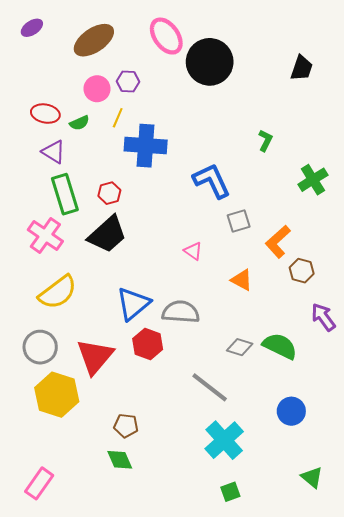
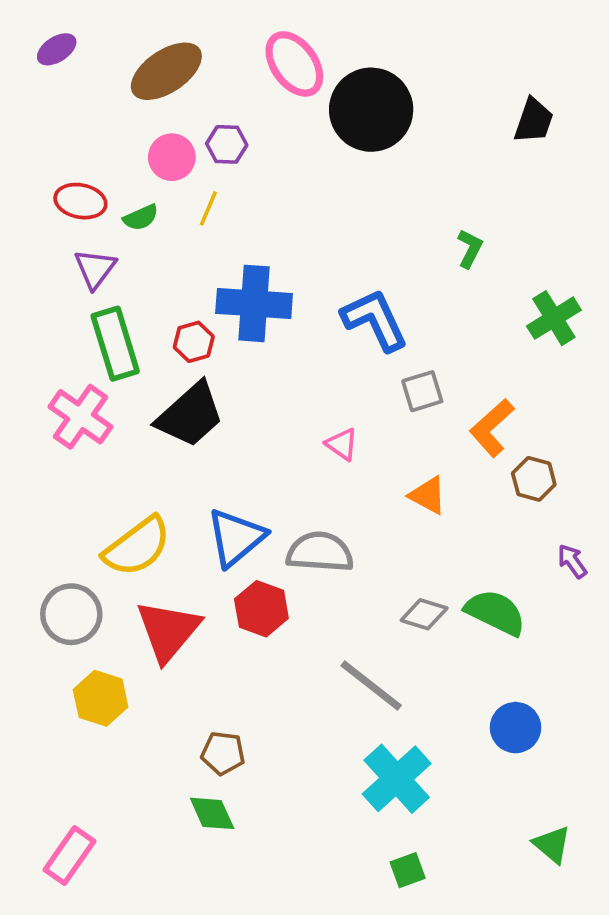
blue cross: (146, 146) -> (254, 303), moved
purple triangle: (54, 152) -> (95, 269), turned 35
yellow semicircle: (58, 292) -> (137, 547), moved
purple arrow: (323, 317) -> (572, 561), size x0.7
yellow hexagon: (57, 395) -> (101, 698), size x0.7

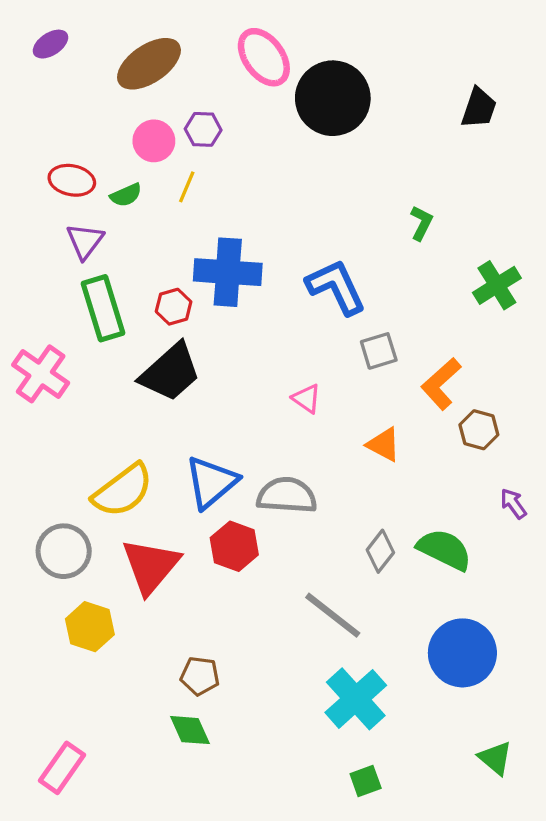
pink cross: (80, 417) -> (41, 374), moved
gray diamond: (424, 614) -> (380, 551), turned -69
blue circle: (516, 728) -> (462, 653), size x1.5

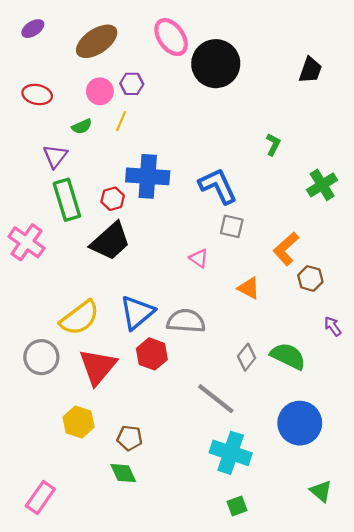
red ellipse: (72, 180) -> (37, 94), moved
gray square: (379, 351) -> (232, 226), moved, turned 30
yellow hexagon: (90, 627) -> (79, 422), moved
cyan cross: (356, 699) -> (231, 453), turned -30

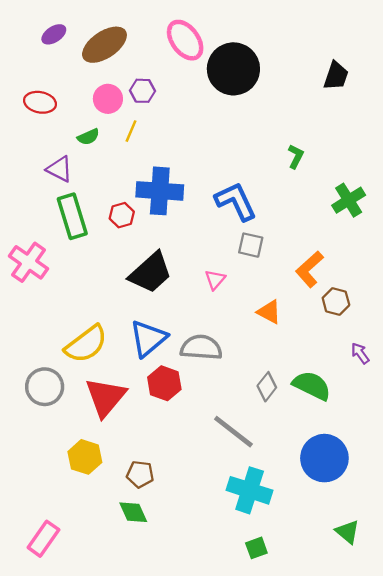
purple ellipse: (33, 29) -> (54, 34), moved
purple triangle: (55, 156) -> (60, 169), turned -40
black trapezoid: (110, 241) -> (151, 273), moved
pink triangle: (199, 258) -> (215, 280), turned 36

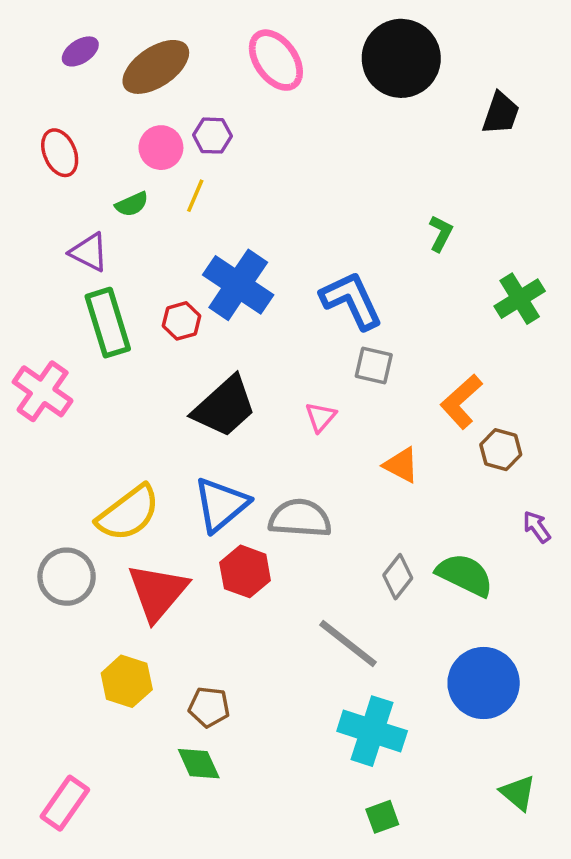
black circle: (233, 69) -> (401, 58), moved
red ellipse: (40, 102) -> (60, 153), turned 56
blue cross: (160, 191) -> (238, 285), turned 30

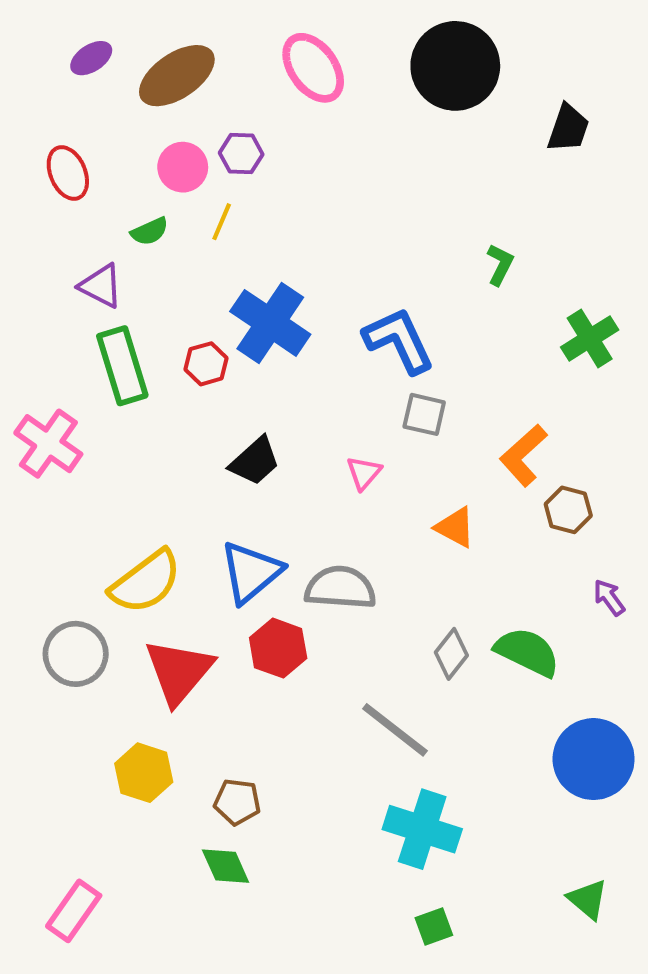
black trapezoid: (224, 407) -> (255, 461), size x0.7
blue circle: (484, 683) -> (594, 759), moved

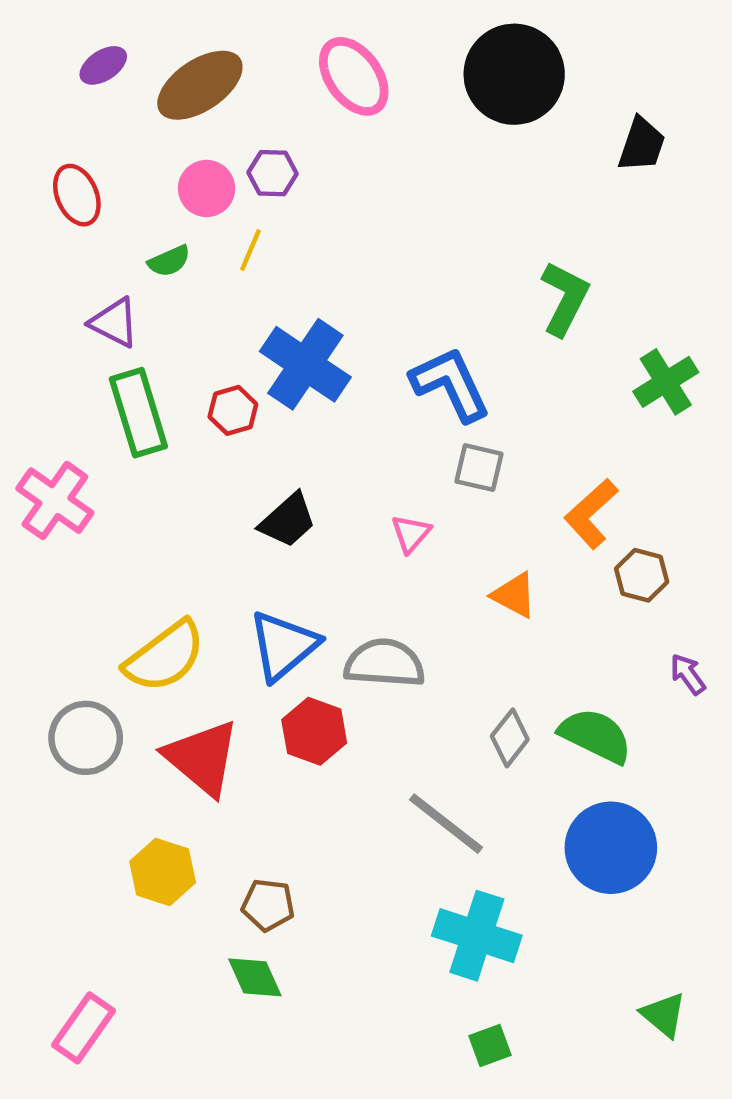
green L-shape: (500, 264) -> (565, 298), size x1.6
red triangle: (179, 671) -> (202, 758), turned -30
blue circle: (594, 759) -> (611, 848), moved

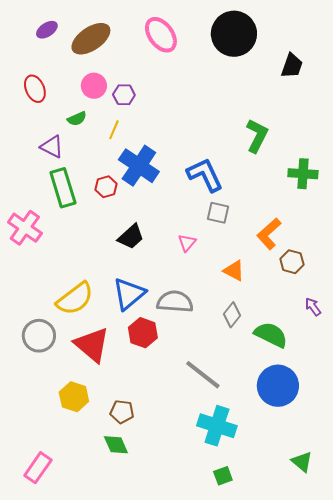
purple hexagon: (272, 173) -> (124, 95), moved
yellow line: (250, 250) -> (114, 130), moved
green cross: (666, 382) -> (303, 174), turned 36
gray diamond: (510, 738) -> (232, 315), moved

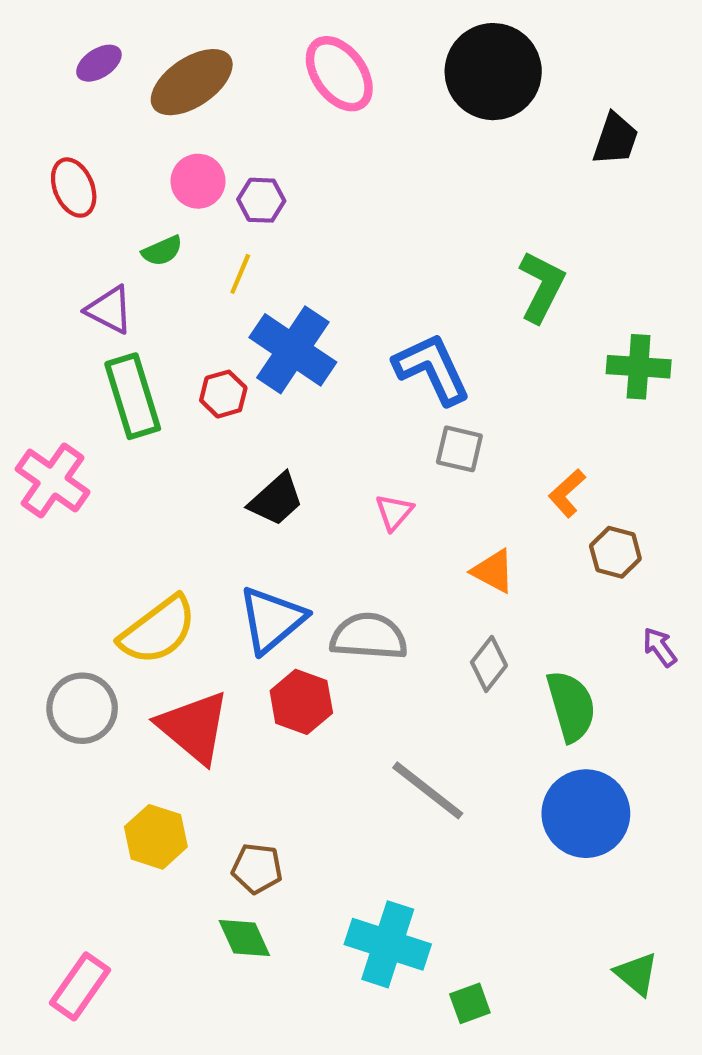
orange L-shape: (269, 234) -> (567, 493), size x0.7
green semicircle: (271, 335) -> (571, 706), turned 48
cyan cross: (217, 426) -> (388, 944), moved

